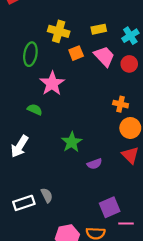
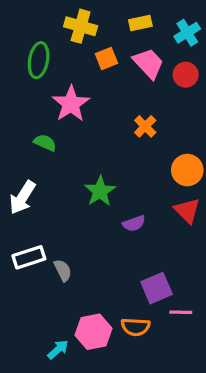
orange cross: (121, 104) -> (145, 126), moved, turned 32
white rectangle: (24, 203) -> (29, 257), moved

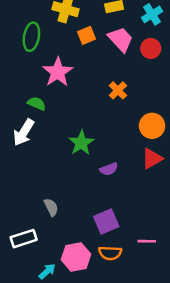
white arrow: (22, 198) -> (24, 132), moved
red triangle: (187, 210) -> (152, 159), turned 45
white rectangle: (29, 257) -> (24, 239), moved
purple square: (157, 288) -> (106, 221), moved

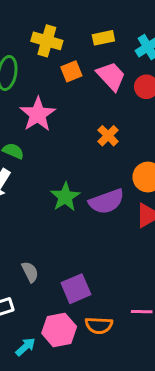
purple semicircle: (109, 169) -> (107, 201), moved, size x1.6
purple square: (106, 221) -> (76, 289), moved

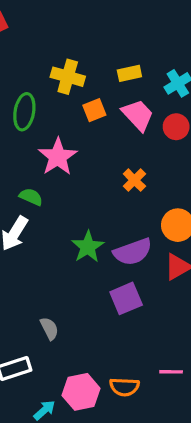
purple square: (76, 289) -> (126, 298), moved

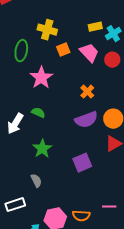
yellow rectangle: (129, 73) -> (95, 27), moved
green semicircle: (31, 197) -> (38, 113), moved
green star: (88, 247) -> (42, 149), moved
purple semicircle: (133, 252) -> (86, 120), moved

